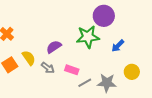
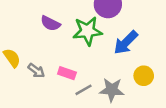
blue arrow: (118, 46) -> (126, 43), size x1.5
purple semicircle: (54, 47) -> (50, 23), moved, turned -119

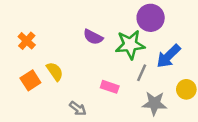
gray arrow: (36, 71) -> (78, 108), moved
gray line: (84, 90) -> (142, 73), moved, turned -36

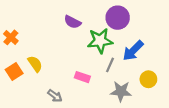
purple semicircle: (93, 37) -> (73, 22), moved

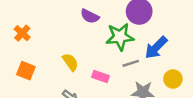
yellow semicircle: (35, 64) -> (70, 62), moved
gray line: (110, 65) -> (131, 63), turned 48
orange square: (14, 72) -> (26, 71), turned -35

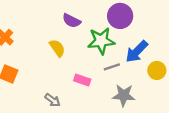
yellow semicircle: (70, 62) -> (57, 48), moved
yellow circle: (173, 79) -> (157, 70), moved

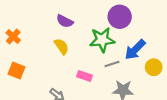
purple semicircle: (71, 21) -> (65, 21), moved

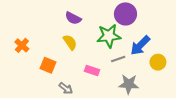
orange cross: (13, 36) -> (22, 45), moved
orange square: (16, 71) -> (48, 65), moved

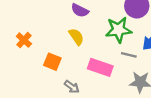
gray line: (118, 59) -> (129, 55), turned 32
pink rectangle: (92, 71) -> (100, 67), size x1.5

